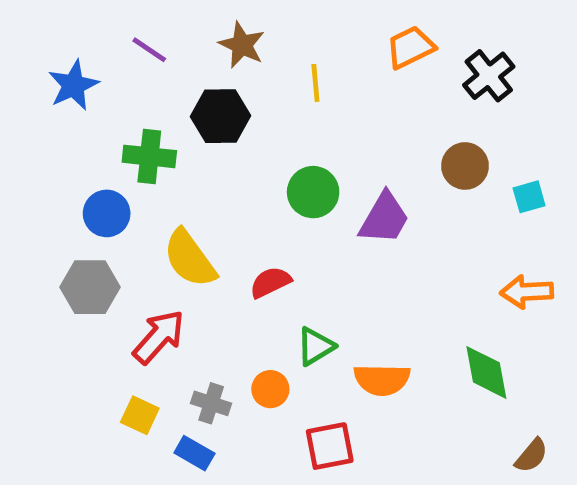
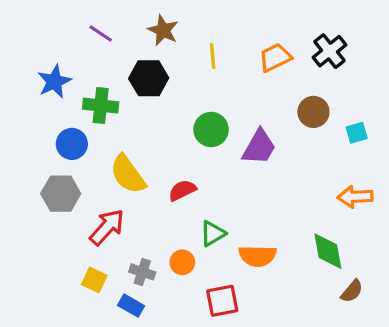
orange trapezoid: (410, 47) -> (275, 58), moved
blue star: (73, 85) -> (54, 82), moved
brown semicircle: (531, 456) -> (352, 291), moved

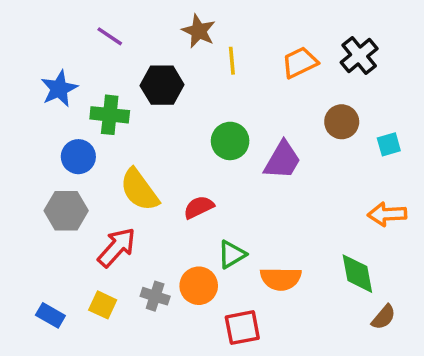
brown star: (163, 30) -> (199, 31), moved
orange circle: (182, 262) -> (199, 286), size x1.4
blue rectangle: (131, 306) -> (50, 315), moved

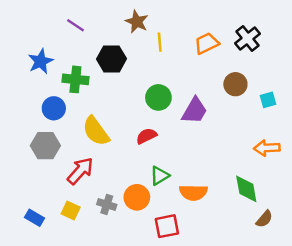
red semicircle: (199, 207) -> (146, 136), moved

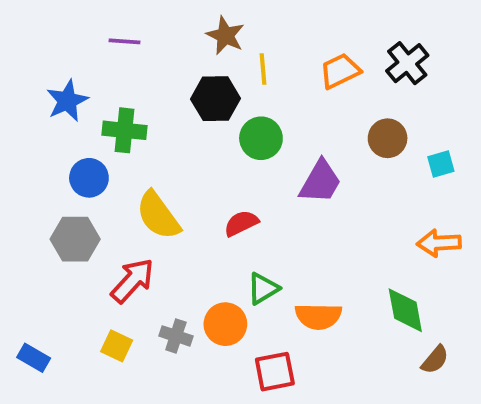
purple line: (75, 25) -> (125, 41), turned -30
black hexagon: (112, 59) -> (216, 99), moved
green circle: (158, 97) -> (261, 138), moved
blue rectangle: (35, 218) -> (34, 358), moved

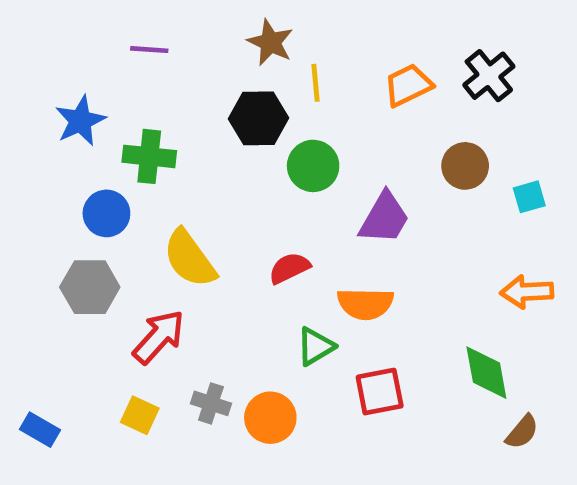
orange semicircle: (318, 316) -> (365, 304), moved
orange circle: (225, 324) -> (270, 418), moved
red square: (275, 372) -> (380, 392), moved

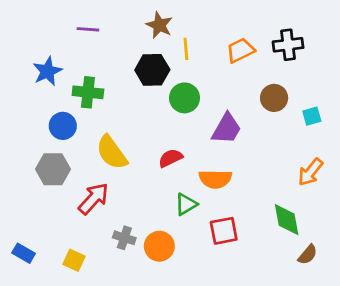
black cross: (489, 76) -> (288, 45), turned 32
orange arrow: (527, 292) -> (310, 172), turned -48
yellow square: (140, 415) -> (74, 260), moved

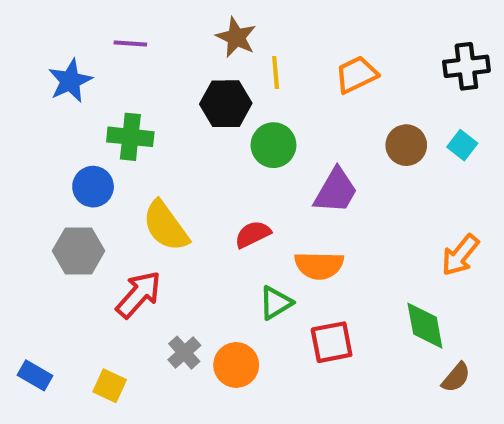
black cross: (288, 45) -> (466, 66), moved
blue star: (47, 71) -> (70, 81), moved
cyan square: (312, 116) -> (462, 145), moved, turned -36
gray cross: (124, 238) -> (184, 353), turned 30

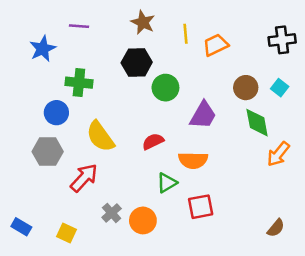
yellow line: (276, 73) -> (186, 34), moved
green diamond: (425, 326) -> (257, 123), moved

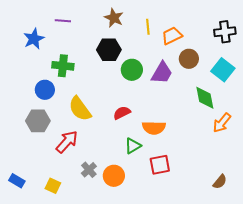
brown circle: (246, 88) -> (189, 59), moved
cyan square: (280, 88) -> (223, 70), size x1.6
purple trapezoid: (203, 115) -> (162, 73), moved

